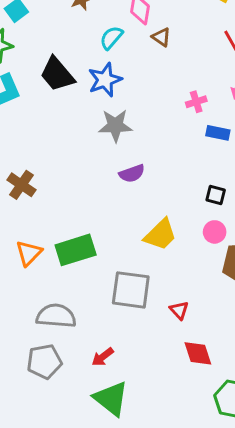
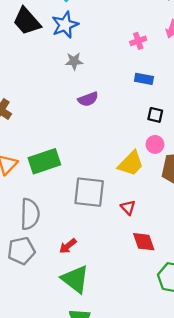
gray star: (115, 126) -> (74, 61), size x0.7
blue rectangle: (218, 133) -> (144, 79), moved
yellow trapezoid: (160, 235) -> (131, 163), moved
gray semicircle: (56, 316) -> (30, 214), turned 88

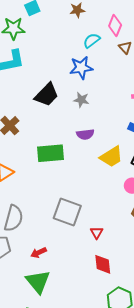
black trapezoid: (27, 21) -> (47, 95), moved, turned -108
green rectangle: (44, 161) -> (50, 153), moved
yellow trapezoid: (131, 163) -> (111, 157), moved

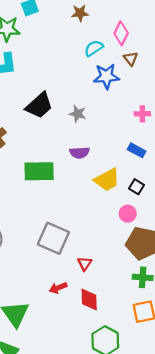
blue star: (81, 68) -> (106, 76), moved
red arrow: (39, 253) -> (58, 288), moved

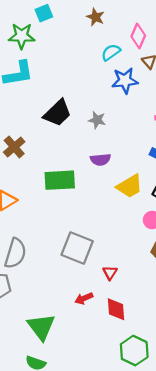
brown star: (80, 13) -> (95, 17), turned 30

